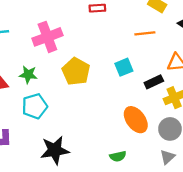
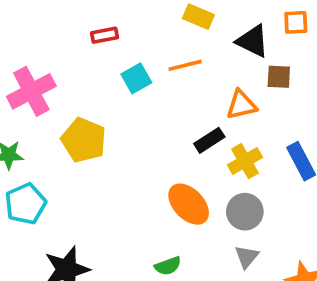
cyan square: (124, 67) -> (136, 78), moved

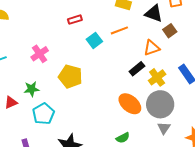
brown square: (279, 77) -> (170, 31), turned -32
pink cross: (31, 91) -> (40, 54), size x0.7
gray circle: (245, 212) -> (160, 104), size x1.4

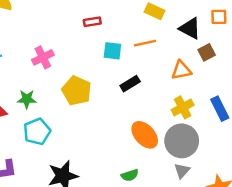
cyan square: (94, 40) -> (112, 51), turned 35
black rectangle: (137, 69) -> (130, 84), moved

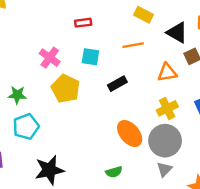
cyan square: (112, 51) -> (90, 57), moved
pink cross: (43, 57) -> (50, 58), moved, turned -30

